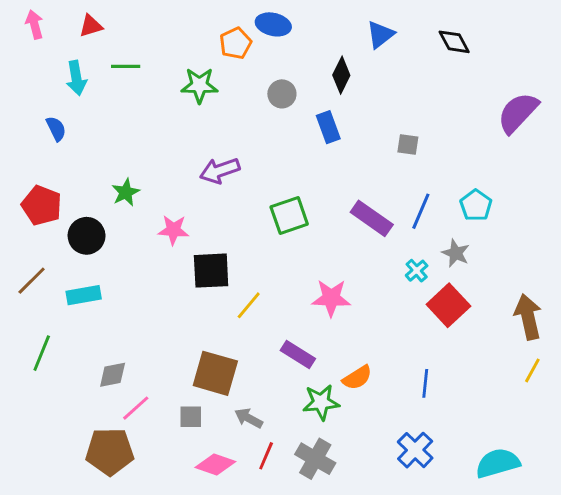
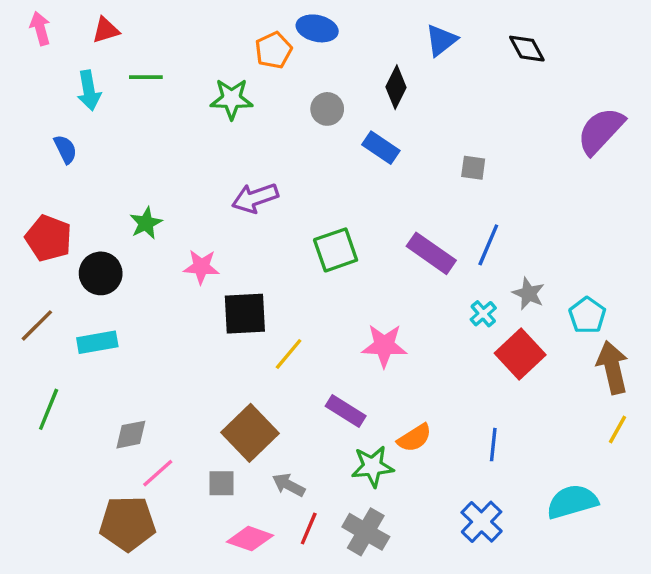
blue rectangle: (328, 127) -> (381, 148), turned -36
cyan pentagon: (476, 205) -> (587, 315), moved
brown square: (215, 373) -> (250, 433), turned 30
cyan semicircle: (498, 463) -> (572, 502), moved

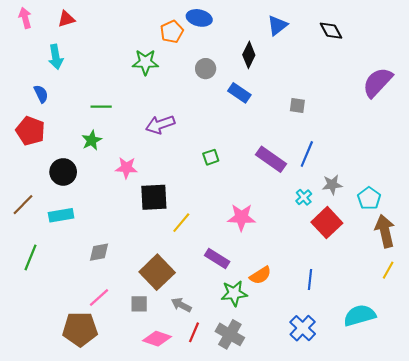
green line: (146, 77) -> (101, 107), moved
red pentagon: (49, 238) -> (30, 131), moved
green square: (336, 250) -> (211, 157), size x0.6
gray star: (529, 294) -> (332, 185), turned -30
gray diamond: (131, 435) -> (99, 252), moved

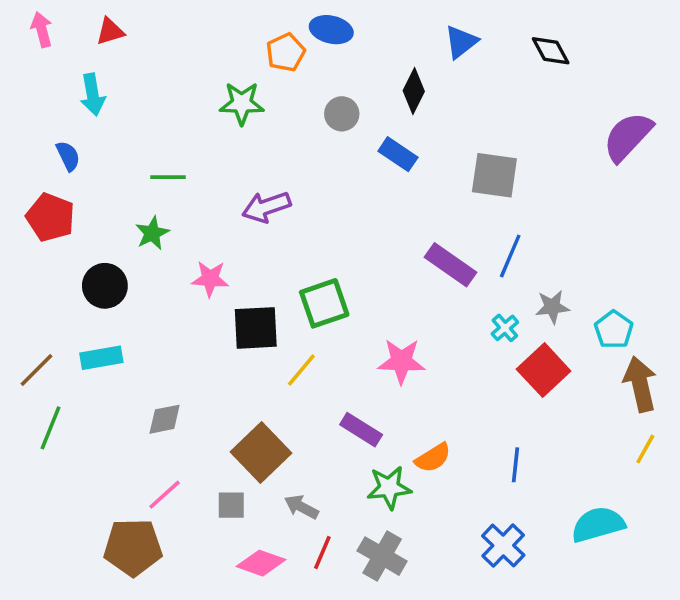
gray square: (297, 106) -> (494, 175), size x1.8
green square: (211, 157) -> (324, 303), moved, size x1.8
brown line: (23, 205) -> (36, 370), moved

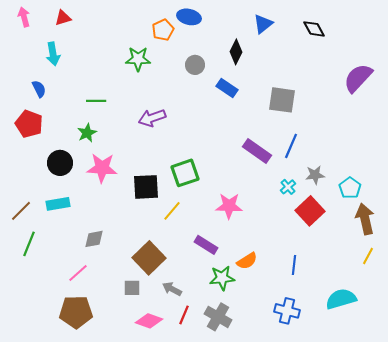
pink star: (210, 279) -> (102, 168), moved, size x1.4
pink line: (165, 495) -> (78, 273), moved
blue cross: (503, 546) -> (287, 311), turned -30

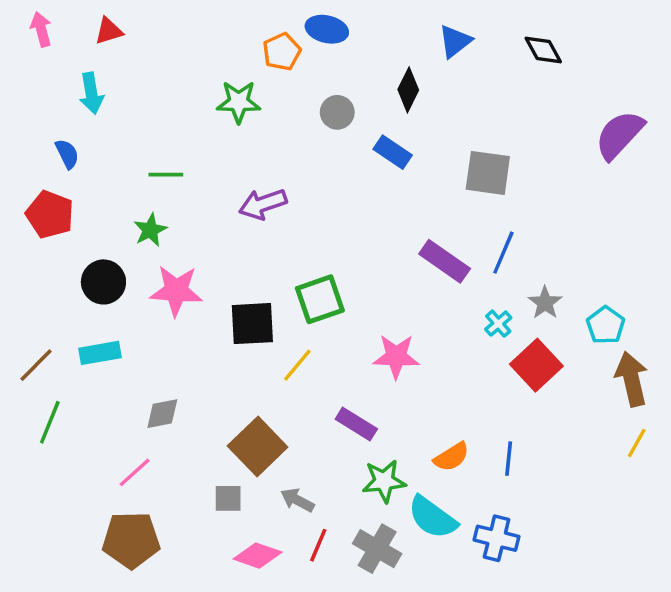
gray star: (315, 175) -> (545, 303), turned -30
orange semicircle: (247, 261) -> (452, 457), moved
cyan semicircle: (341, 299) -> (432, 517), moved, turned -128

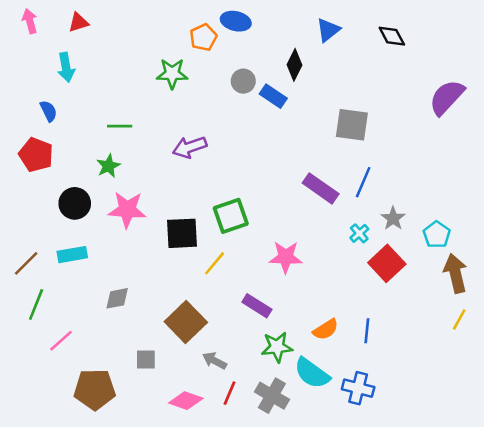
blue rectangle: (393, 152) -> (273, 96), moved
pink line: (135, 472) -> (61, 341), moved
gray square: (228, 498) -> (146, 359), moved

